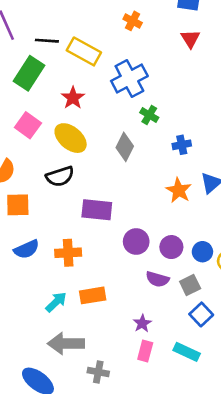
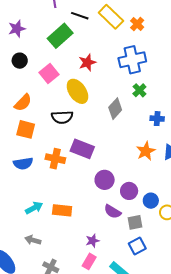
orange cross: (133, 21) -> (137, 24), moved
yellow rectangle: (84, 51) -> (111, 17), moved
orange cross: (68, 253) -> (55, 159), moved
gray arrow: (66, 344) -> (33, 240), size x0.6

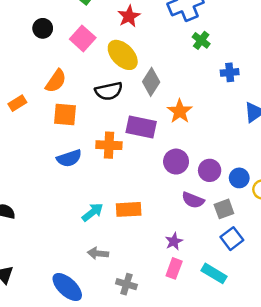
gray diamond: (115, 109) -> (151, 82), moved
orange star: (146, 151) -> (180, 111), moved

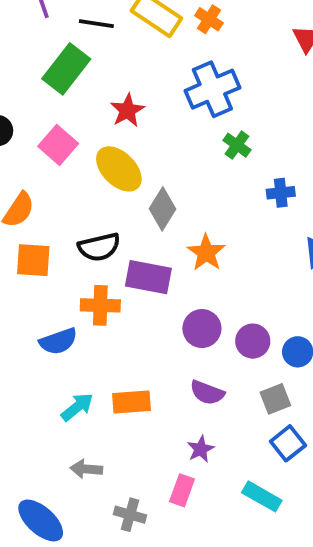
black semicircle: (109, 91) -> (99, 247), moved
blue semicircle: (69, 158) -> (58, 341), moved
purple semicircle: (193, 200) -> (207, 393), moved
pink rectangle: (174, 268) -> (182, 490), moved

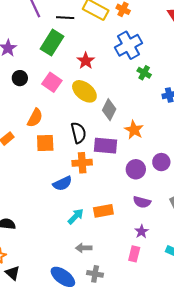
black semicircle: (99, 247) -> (78, 133), turned -85
purple circle: (253, 341) -> (161, 162), moved
gray cross: (130, 515) -> (95, 274), moved

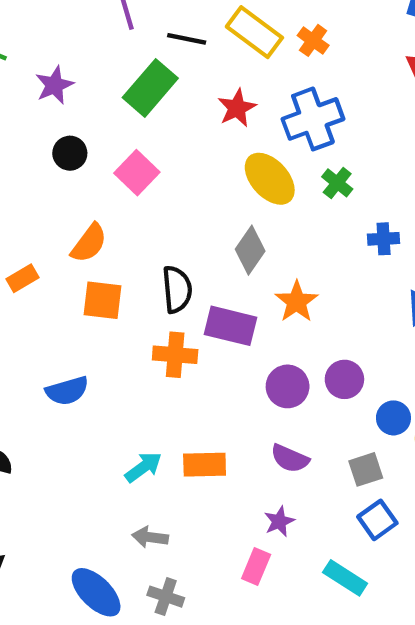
red star: (86, 61) -> (237, 108), moved
yellow ellipse: (84, 91) -> (270, 179), moved
blue semicircle: (62, 183) -> (67, 391), moved

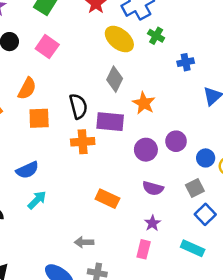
orange rectangle: (205, 465) -> (107, 199), turned 35
cyan arrow: (143, 467) -> (37, 200), moved

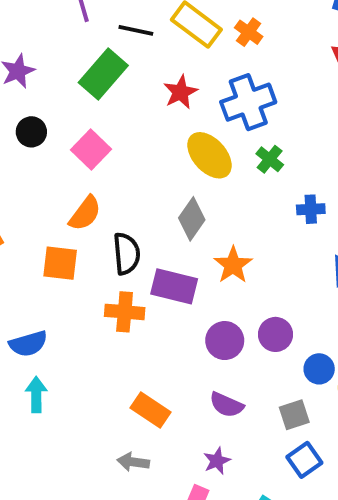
orange semicircle: (27, 89) -> (85, 213), moved
cyan arrow: (37, 200) -> (36, 395), turned -54
gray arrow: (84, 242) -> (133, 462), moved

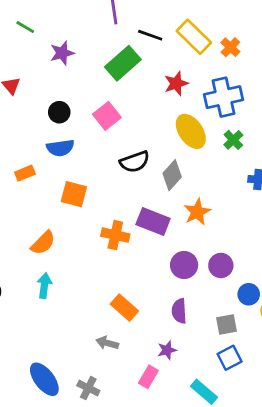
black circle: (31, 132) -> (59, 112), moved
orange semicircle: (85, 213) -> (43, 243), moved
black semicircle: (127, 254) -> (135, 162), moved, turned 68
blue semicircle: (28, 344) -> (60, 148), moved
purple semicircle: (226, 405) -> (179, 311), turned 55

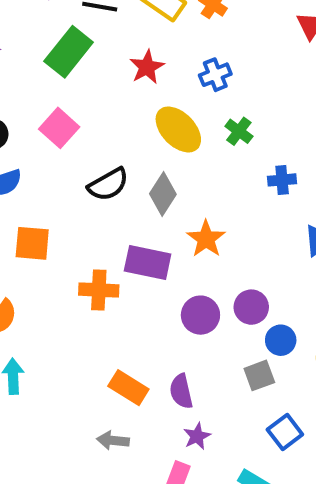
blue cross: (223, 97) -> (215, 75), size x0.6
blue circle: (249, 294) -> (281, 340), moved
purple semicircle: (179, 311) -> (181, 391), moved
gray square: (227, 325) -> (259, 375), moved

